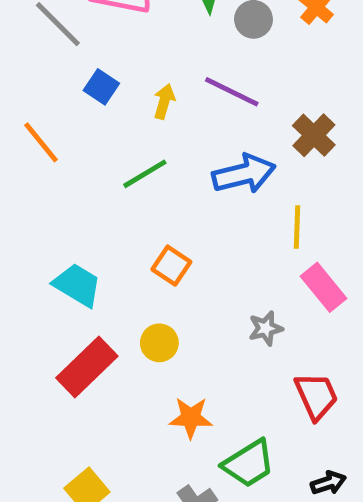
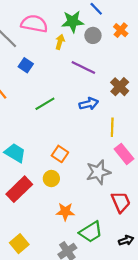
yellow arrow: (164, 101) -> (60, 42), moved
blue arrow: (244, 174) -> (89, 104), size x0.7
orange square: (171, 266) -> (60, 154), moved
gray star: (266, 328) -> (98, 172), size x1.6

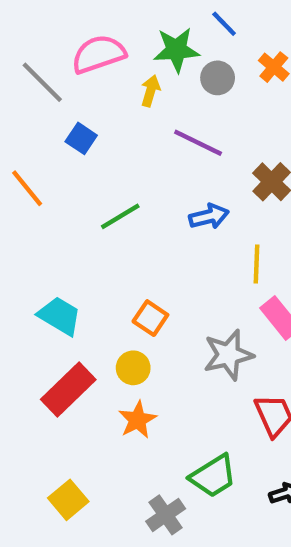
pink semicircle: (34, 24) -> (99, 54), turned -30
orange star: (65, 212) -> (137, 420), moved, turned -30

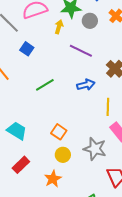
gray star: (228, 355) -> (95, 149), turned 30
yellow circle: (133, 368) -> (63, 155), moved
red rectangle: (68, 389) -> (21, 165), size x0.7

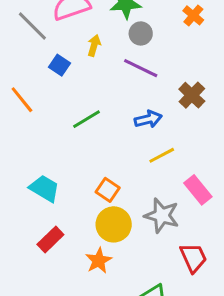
gray circle: (90, 21) -> (141, 33), moved
yellow arrow: (59, 27) -> (94, 46), moved
yellow line: (108, 107) -> (162, 155), moved, turned 60
yellow circle: (63, 155) -> (114, 224), size x1.5

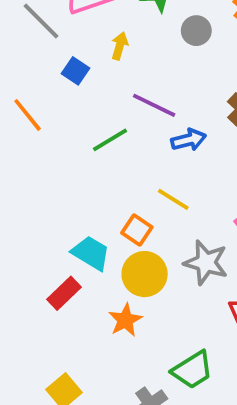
gray circle: (141, 33) -> (196, 31), moved
purple line: (141, 68) -> (154, 105), moved
yellow line: (162, 155) -> (173, 199), moved, turned 60
cyan trapezoid: (44, 188) -> (91, 253), moved

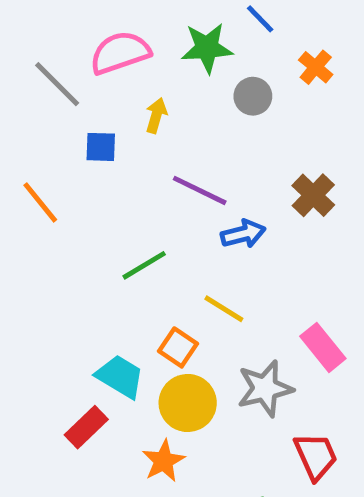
blue square: (75, 71) -> (101, 147), turned -32
green line: (110, 140) -> (144, 265), moved
gray star: (206, 263) -> (265, 388), turned -30

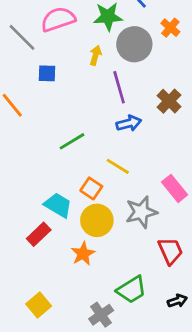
gray circle: (253, 96) -> (134, 44), size x1.6
yellow arrow: (156, 116) -> (96, 55), moved
purple line: (200, 190) -> (119, 87), moved, turned 48

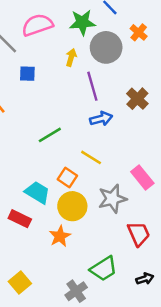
red rectangle: (39, 234) -> (20, 219), turned 70

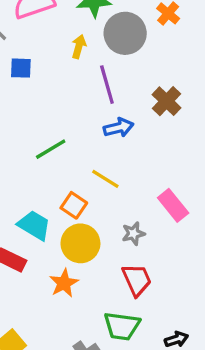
gray star: (112, 199) -> (133, 233), size x0.6
red trapezoid: (139, 234) -> (137, 280), moved
green trapezoid: (104, 269) -> (122, 326), turned 40

